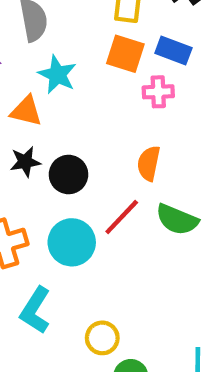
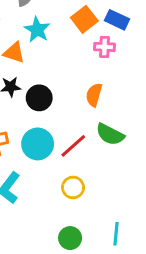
orange square: (125, 54) -> (84, 19), turned 30
red line: (122, 217) -> (73, 146), moved
yellow circle: (102, 338) -> (73, 187), moved

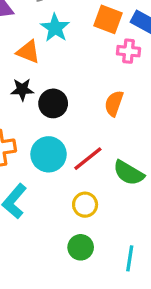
orange square: (84, 19) -> (108, 19), turned -35
green semicircle: (110, 134) -> (129, 173), moved
green circle: (70, 238) -> (81, 247), moved

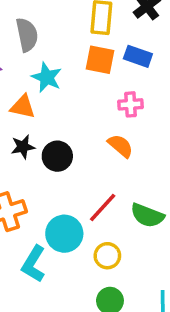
pink cross: (129, 51) -> (131, 104), moved
orange semicircle: (114, 103) -> (120, 146), turned 120
cyan circle: (49, 154) -> (64, 234), moved

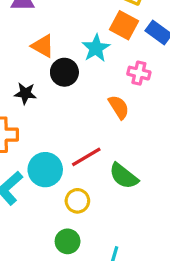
cyan star: (47, 77) -> (96, 48), moved
black star: (23, 147) -> (25, 93), moved
black circle: (57, 156) -> (64, 72), moved

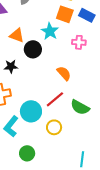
orange semicircle: (119, 107) -> (64, 73), moved
green circle: (68, 241) -> (27, 153), moved

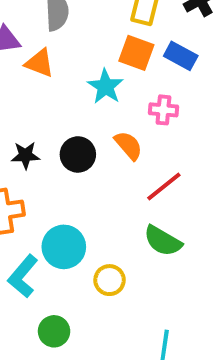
orange triangle: (17, 35) -> (39, 63), moved
black circle: (33, 49) -> (78, 154), moved
orange semicircle: (64, 73) -> (128, 145), moved
red line: (55, 99) -> (164, 187), moved

